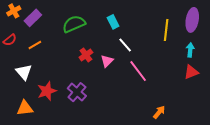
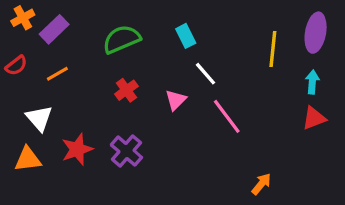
red cross: (86, 55) -> (126, 90), moved
orange triangle: (25, 108) -> (28, 159), moved

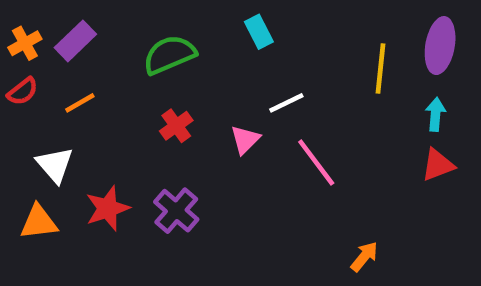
orange cross: (23, 18) -> (25, 43), moved
cyan rectangle: (186, 36) -> (259, 32), moved
white line: (205, 74) -> (286, 103), turned -75

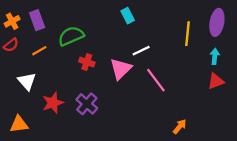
purple rectangle: (75, 41) -> (37, 20), turned -66
green semicircle: (169, 55) -> (71, 36), moved
red cross: (176, 126) -> (87, 62), turned -35
pink triangle: (245, 140) -> (121, 69), size x1.5
orange triangle: (39, 222) -> (19, 124), moved

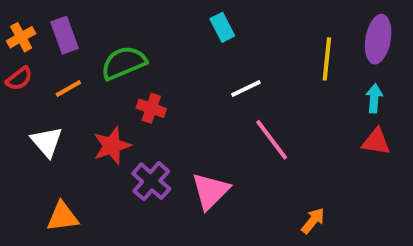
pink triangle: (121, 69) -> (210, 191), moved
red triangle: (216, 81) -> (376, 142), turned 30
red star: (53, 103) -> (112, 146), moved
orange triangle: (19, 124) -> (63, 217), moved

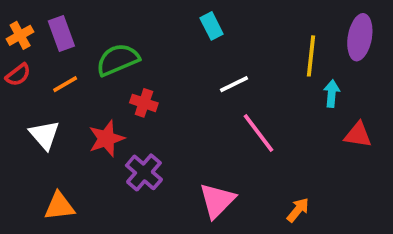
cyan arrow: (374, 98) -> (332, 94), moved
pink triangle: (210, 191) -> (217, 201), moved

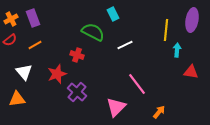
green semicircle: (118, 60) -> (93, 32), moved, turned 50
pink line: (258, 133) -> (137, 84), moved
orange triangle: (59, 206) -> (17, 99), moved

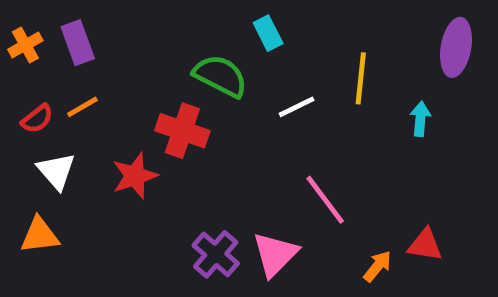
yellow line: (166, 30) -> (361, 78), moved
red semicircle: (10, 40) -> (37, 119), moved
red cross: (77, 55) -> (182, 131), size x1.5
red triangle: (191, 72) -> (425, 245), moved
purple cross: (77, 92) -> (216, 254), moved

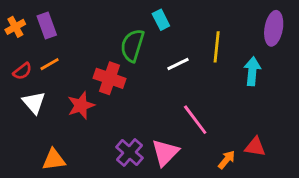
green semicircle: (220, 76) -> (132, 45), turned -100
cyan arrow: (420, 119) -> (252, 71), size x1.4
orange triangle: (40, 235) -> (54, 160), moved

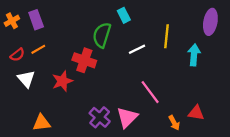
orange arrow: (227, 160) -> (174, 123), turned 112

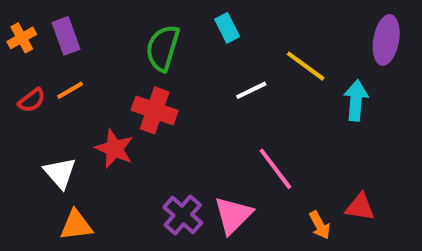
green semicircle: (102, 35) -> (163, 48), moved
yellow line: (167, 36) -> (306, 66), turned -60
white triangle: (26, 79) -> (60, 173), moved
red star: (62, 81) -> (114, 149), turned -30

